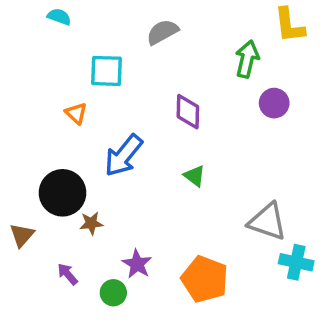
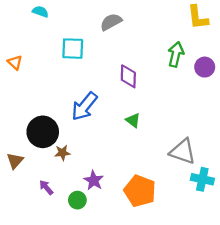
green arrow: (247, 59) -> (176, 54), moved
purple circle: (274, 103) -> (205, 67), moved
orange triangle: (76, 113) -> (15, 62), moved

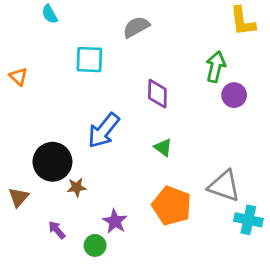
cyan semicircle: (40, 12) -> (50, 14), turned -140
purple circle: (205, 67) -> (234, 95), moved
orange pentagon: (140, 191) -> (172, 206), moved

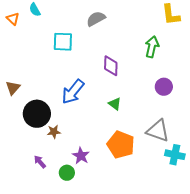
orange triangle: (18, 77) -> (13, 19), moved
purple circle: (234, 95) -> (164, 87), moved
brown triangle: (18, 197) -> (13, 88), moved

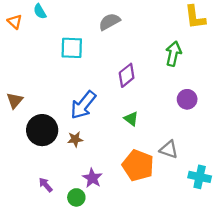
purple diamond: (111, 66) -> (127, 75), turned 50
gray triangle: (158, 131) -> (169, 149), moved, size x0.7
brown star: (54, 132) -> (75, 139), moved

